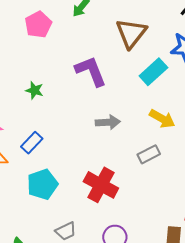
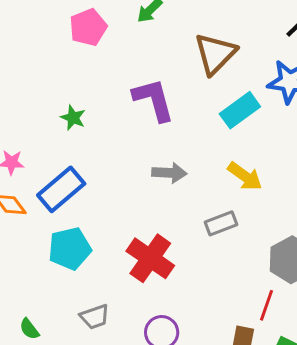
blue rectangle: (32, 143) -> (61, 189), size x1.5

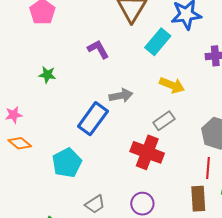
purple L-shape: (154, 100) -> (98, 49), size x0.7
blue rectangle: (61, 189) -> (93, 119), moved
red cross: (150, 258) -> (147, 152), moved

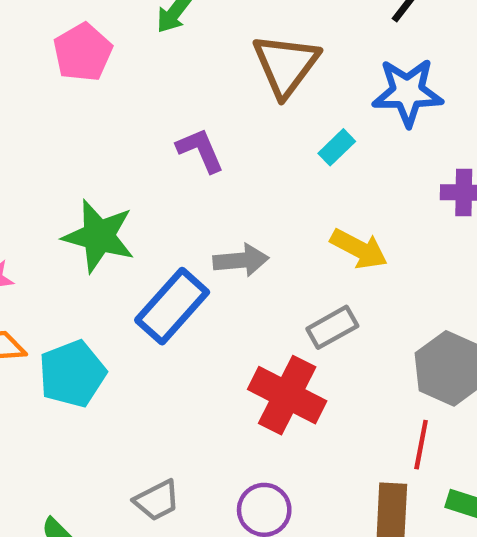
cyan rectangle: (158, 42) -> (337, 147), size x0.6
green star: (47, 75) -> (99, 236), moved, size x1.8
cyan pentagon: (67, 163) -> (72, 374), moved

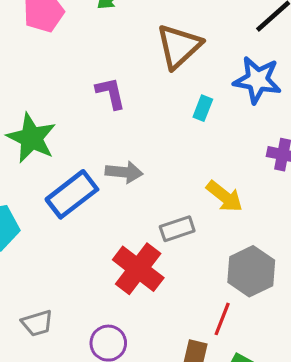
cyan rectangle: (337, 147) -> (203, 108), turned -35
yellow arrow: (359, 249) -> (224, 196), moved

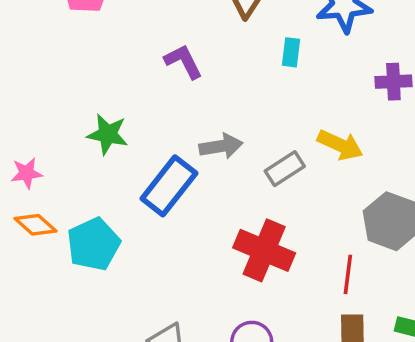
green star: (31, 138) -> (108, 134), size x0.7
gray rectangle: (177, 229) -> (285, 169), moved
red line: (222, 319) -> (348, 274), moved

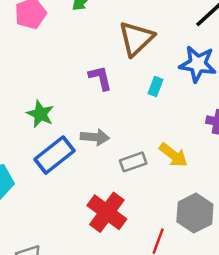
purple L-shape: (183, 61) -> (100, 78), moved
green star: (108, 134) -> (40, 114), moved

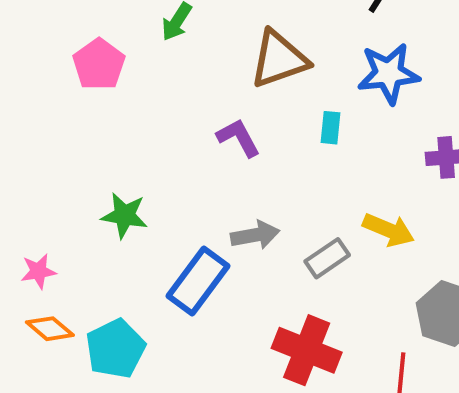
brown triangle: (136, 39) -> (279, 59), turned 39
green star: (40, 114) -> (125, 215), moved

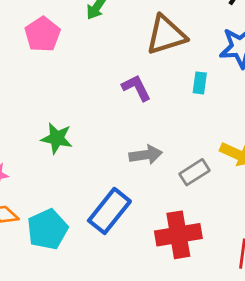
blue rectangle: (198, 281) -> (109, 211), moved
red cross: (307, 350) -> (178, 235), turned -33

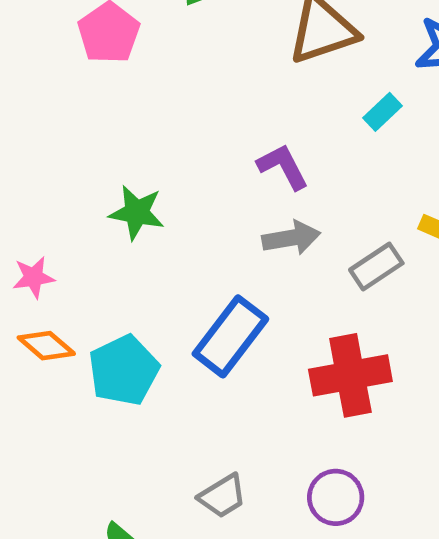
cyan rectangle: (200, 83) -> (382, 112), turned 40
purple L-shape: (136, 88) -> (283, 167), moved

